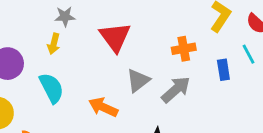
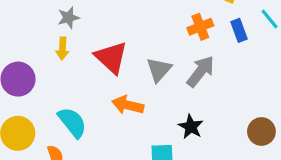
red triangle: (115, 37) -> (111, 57), moved
blue rectangle: (223, 70) -> (239, 30), moved
cyan semicircle: (51, 88) -> (72, 122), moved

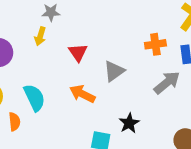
red triangle: (111, 57) -> (78, 52), size x0.7
gray arrow: (200, 71) -> (167, 83), moved

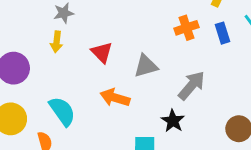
gray triangle: (114, 71) -> (146, 66), turned 30
gray arrow: (167, 83) -> (192, 86), moved

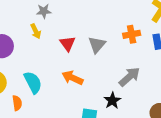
yellow arrow: (56, 42) -> (36, 31), turned -40
gray triangle: (146, 66) -> (97, 45), moved, turned -42

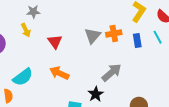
gray triangle: (97, 45) -> (93, 36), moved
cyan semicircle: (33, 82) -> (23, 77), turned 80

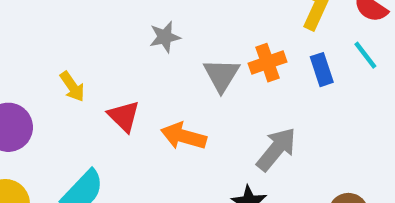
gray star: (33, 12) -> (165, 37), moved
red triangle: (55, 42) -> (124, 116), moved
orange arrow: (59, 73) -> (184, 136), moved

